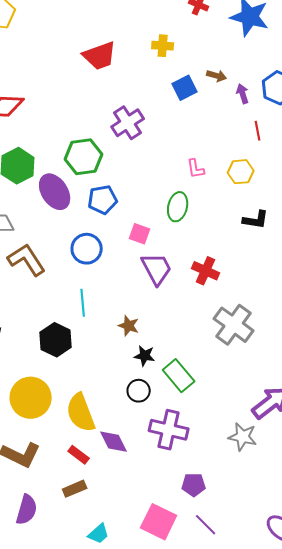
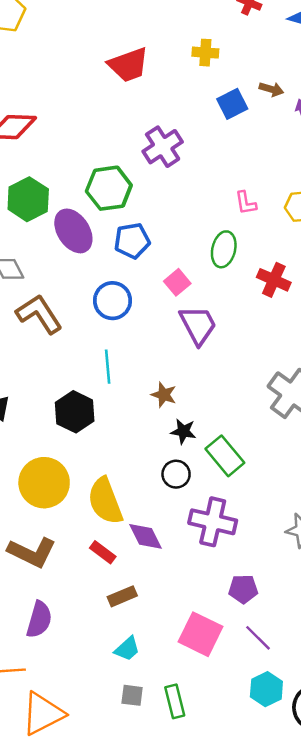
pink square: (140, 234) -> (177, 282), turned 30
red cross: (206, 271) -> (274, 280), moved
brown rectangle: (75, 489) -> (122, 596), moved

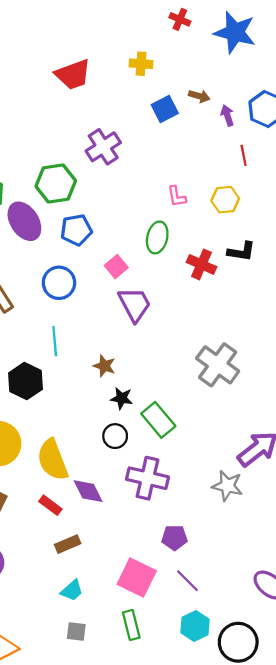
green rectangle: (175, 701) -> (131, 625), moved

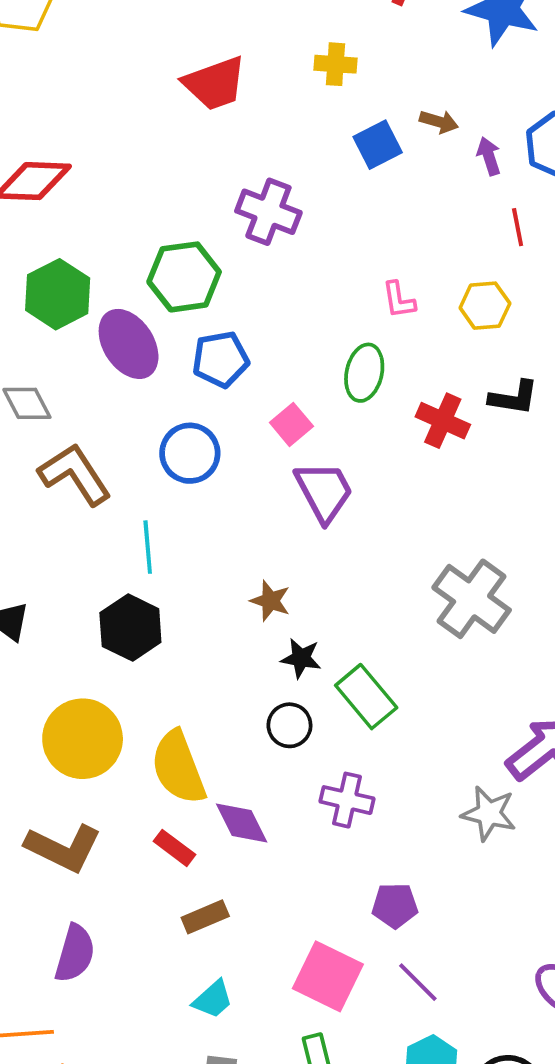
purple cross: (103, 147) -> (268, 212), turned -36
cyan line: (55, 341) -> (148, 547), moved
purple cross: (147, 478) -> (347, 800), size x0.7

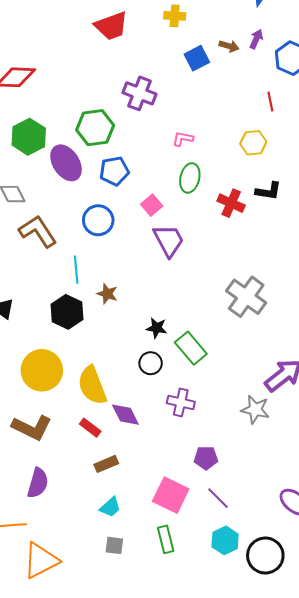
purple arrow: (489, 156) -> (256, 39), moved, turned 42
pink L-shape: (399, 300) -> (183, 139), moved, turned 110
brown star: (270, 601) -> (107, 294), moved

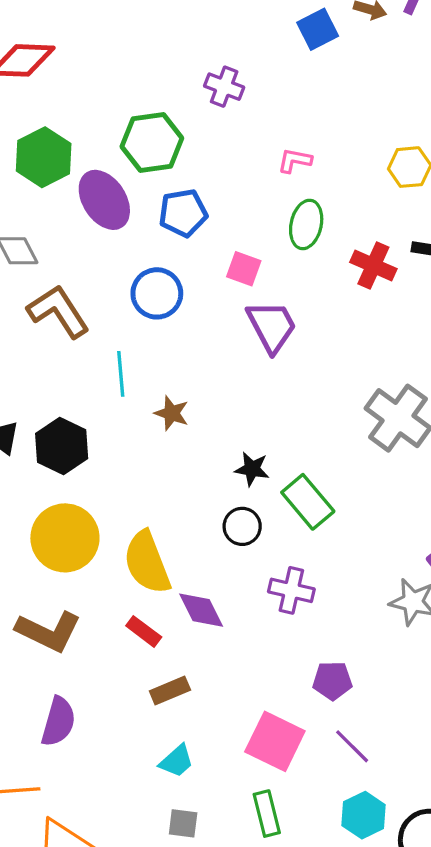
purple cross: (139, 93) -> (224, 87), size x0.7
pink square: (152, 205) -> (244, 269), turned -30
black hexagon: (67, 312) -> (62, 446), moved

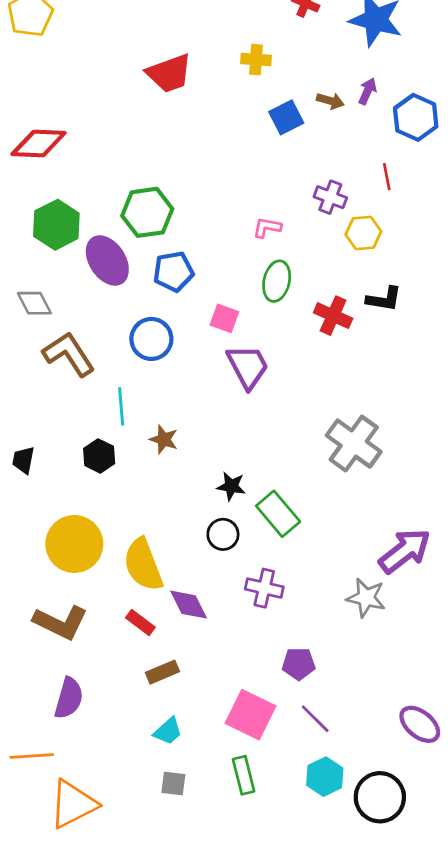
purple cross: (224, 87) -> (330, 197), moved
black hexagon: (62, 446) -> (99, 456), moved, size x0.7

